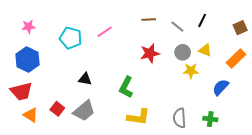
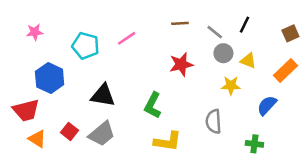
gray circle: (183, 52) -> (223, 53), moved
blue hexagon: (28, 59) -> (50, 78), moved
black triangle: (85, 79) -> (103, 95), size x1.5
gray semicircle: (180, 118) -> (213, 121), moved

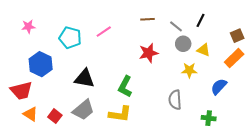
brown square: (290, 33) -> (237, 36), moved
red square: (69, 131) -> (55, 116), moved
yellow L-shape: (168, 141) -> (120, 114), moved

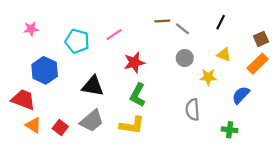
gray line: (176, 26) -> (182, 29), moved
gray circle: (183, 44) -> (185, 58), moved
red star: (149, 53) -> (134, 63), moved
red trapezoid: (21, 91) -> (23, 100), turned -145

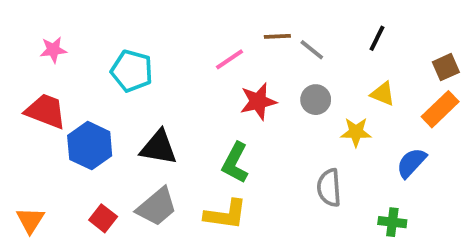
pink line: (114, 34) -> (229, 59), moved
red star: (134, 63) -> (258, 101), moved
blue hexagon: (45, 70) -> (90, 146), moved
red trapezoid: (23, 100) -> (46, 111), moved
orange triangle: (33, 125) -> (30, 220), moved, turned 30

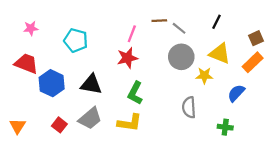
pink line: (229, 59) -> (132, 34), turned -35
yellow triangle: (383, 94) -> (220, 54), size x1.5
gray circle: (316, 100) -> (181, 57), size x1.5
red star: (258, 101) -> (127, 58), moved

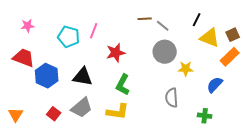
pink line: (132, 34) -> (94, 31), moved
yellow triangle: (220, 54) -> (210, 38), moved

